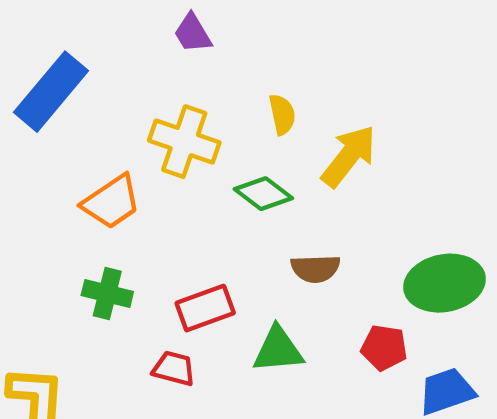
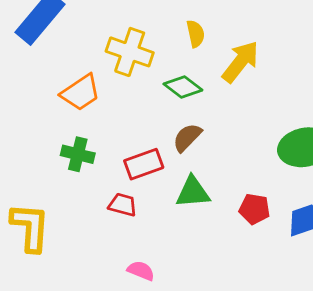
brown semicircle: (315, 269) -> (187, 137), moved, turned 136
red pentagon: (384, 348) -> (254, 209), moved

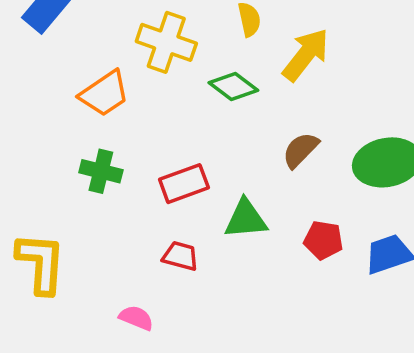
brown semicircle: (187, 137) -> (300, 150), moved
red trapezoid: (123, 205) -> (180, 256), moved
pink semicircle: (141, 271) -> (136, 318), moved

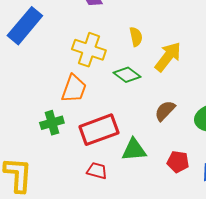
orange trapezoid: (104, 94) -> (74, 89), moved, turned -36
green cross: (101, 171) -> (52, 123), turned -30
red rectangle: (184, 184) -> (99, 130), size x1.4

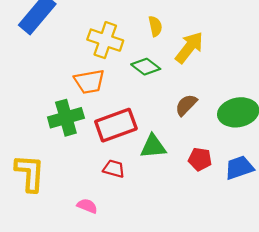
orange trapezoid: (74, 89) -> (89, 82), turned 60
green cross: (52, 123) -> (66, 118), size x1.4

